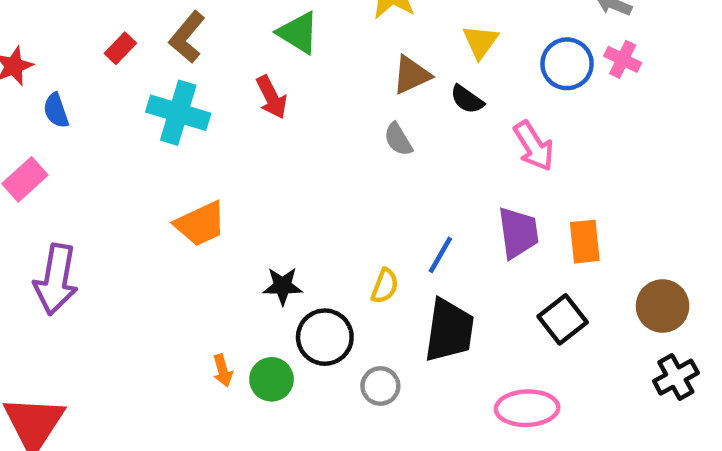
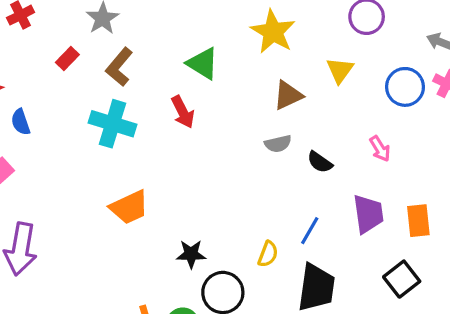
red rectangle: (120, 48) -> (67, 58), moved
black semicircle: (467, 99) -> (320, 162), moved
gray semicircle: (398, 139) -> (278, 144), turned -72
pink arrow: (534, 146) -> (380, 149), size x0.7

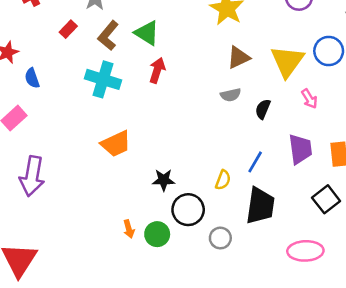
green triangle: (203, 64) -> (147, 33), moved
yellow triangle: (340, 70) -> (287, 61), moved, size x1.6
red arrow: (183, 112) -> (157, 70), turned -135
black semicircle: (320, 162) -> (263, 109), turned 78

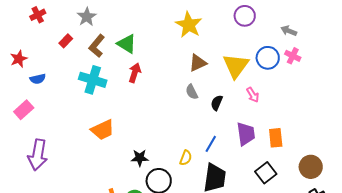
blue semicircle: (32, 78) -> (38, 79), turned -84
gray semicircle: (231, 95) -> (192, 92), turned 77

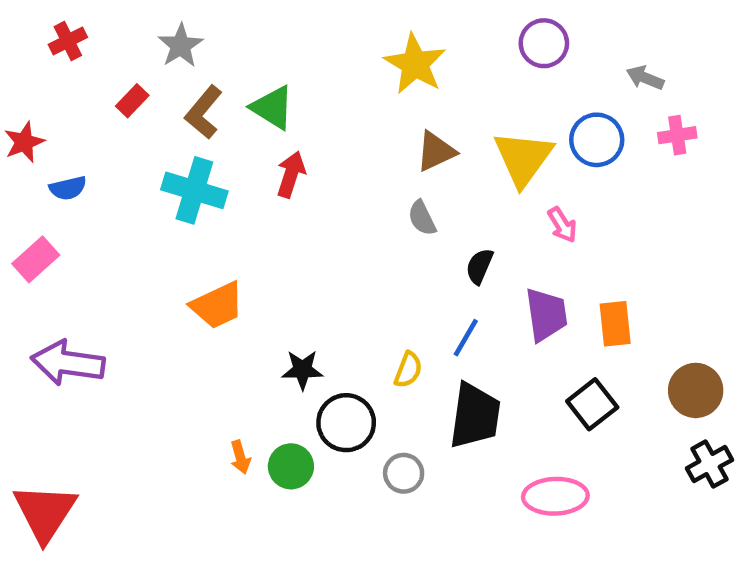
pink cross: (293, 56) -> (677, 135), moved, turned -35
black semicircle: (217, 103) -> (479, 266), moved
purple arrow: (38, 155) -> (68, 363), turned 88

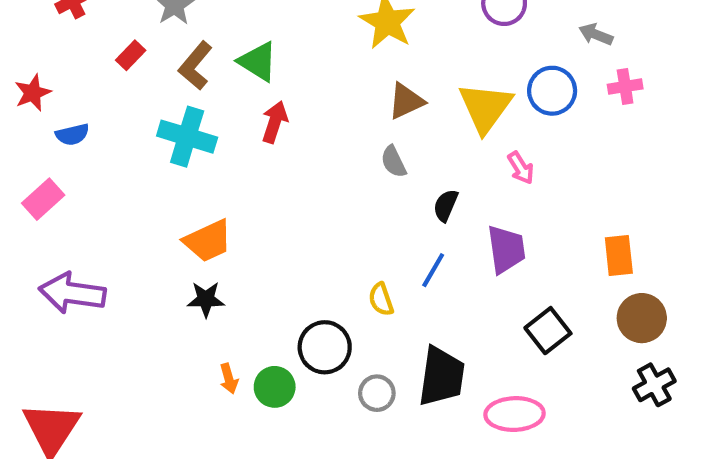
orange rectangle: (615, 324) -> (619, 255), moved
black star: (302, 370) -> (206, 299), moved
yellow semicircle: (408, 370) -> (381, 299), turned 140
black trapezoid: (475, 416) -> (442, 376), moved

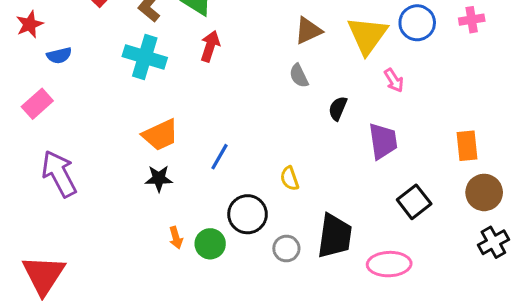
blue line: (433, 270) -> (219, 157), moved
purple arrow: (72, 293) -> (59, 174), turned 54

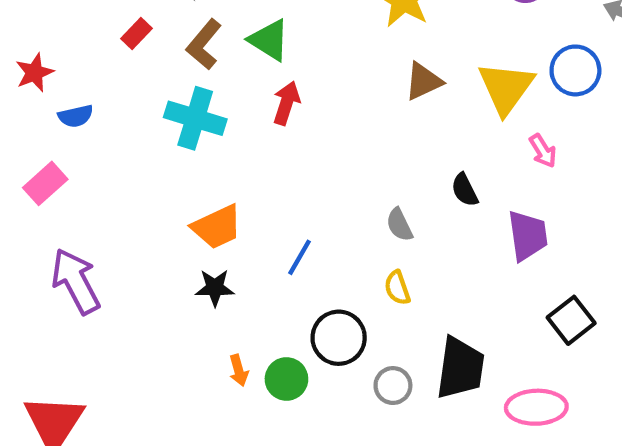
gray semicircle: (299, 76) -> (399, 225), moved
black semicircle: (338, 108) -> (465, 190), turned -50

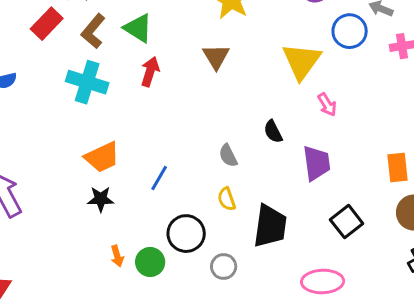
red rectangle: (137, 34) -> (47, 24), size x1.5
blue circle: (575, 70) -> (350, 31), moved
brown triangle: (423, 81) -> (216, 57), moved, turned -36
black trapezoid: (460, 368) -> (270, 226), moved

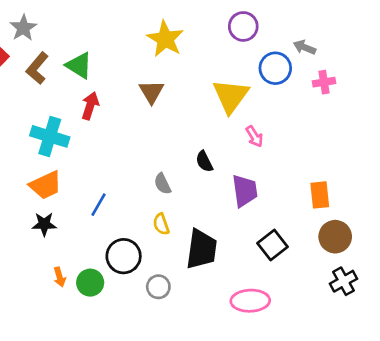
cyan cross: (87, 82) -> (50, 136), moved

